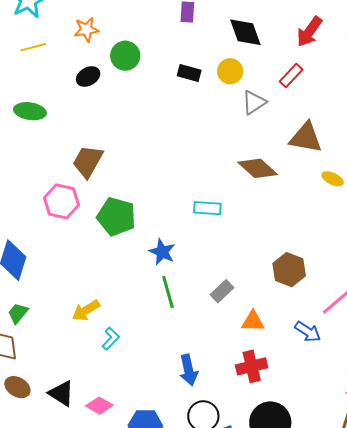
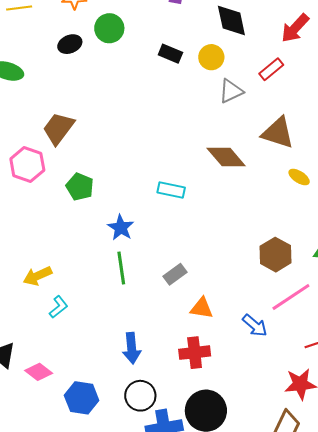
green pentagon: (116, 217) -> (80, 187), size x0.7
brown hexagon: (289, 270) -> (275, 255), moved

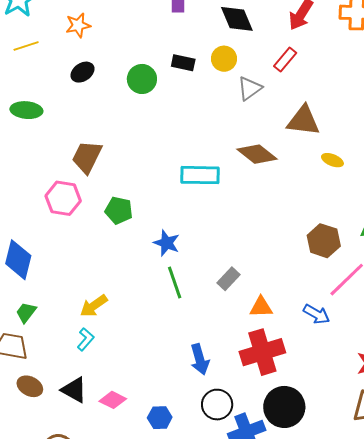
green circle: (109, 28) -> (142, 79), moved
cyan rectangle: (171, 190) -> (200, 175), moved, size x1.4
cyan L-shape: (58, 307) -> (85, 339), moved
red cross: (195, 353) -> (262, 352), size x1.4
blue hexagon: (82, 398) -> (160, 418), size x0.7

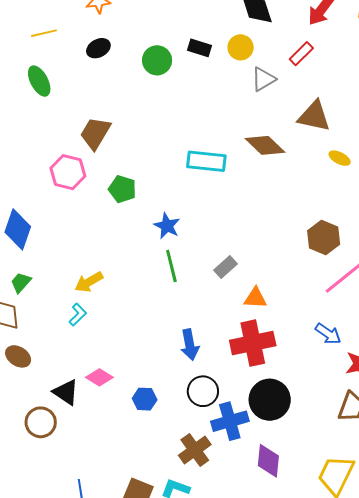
yellow line: (26, 46) -> (44, 33), moved
green ellipse: (26, 110) -> (39, 81), turned 52
blue arrow: (316, 314) -> (328, 334), moved
black triangle: (74, 390) -> (66, 392), moved

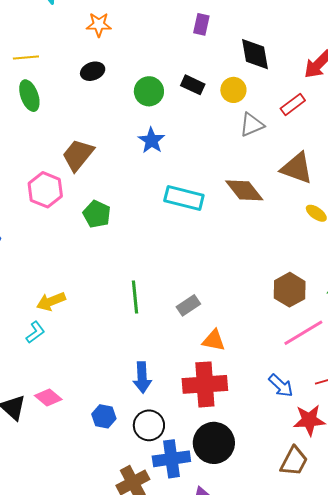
yellow line: (44, 33) -> (26, 57), moved
blue star: (167, 226) -> (151, 140), moved
blue hexagon: (145, 399) -> (104, 416), moved

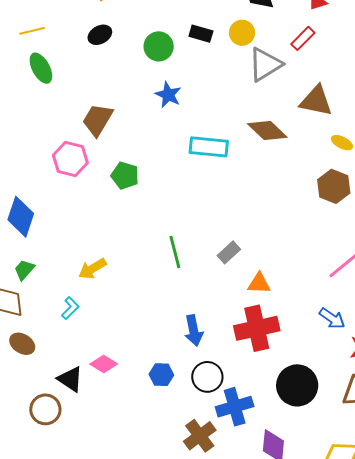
gray triangle: (252, 125) -> (265, 64), size x1.4
brown hexagon: (290, 290) -> (334, 186), moved
cyan L-shape: (35, 332) -> (70, 308), moved
black circle: (214, 443) -> (297, 385), moved

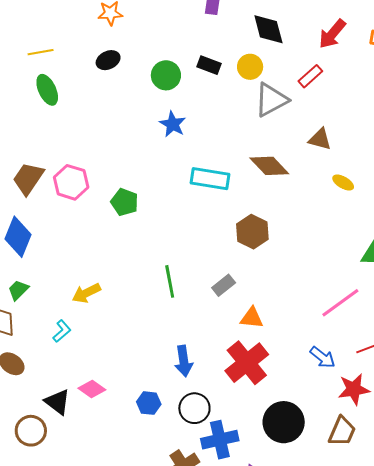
brown triangle: (316, 101) -> (320, 139), size x0.7
brown trapezoid: (98, 120) -> (28, 178), moved
brown hexagon: (334, 186) -> (252, 232), moved
red cross: (257, 328) -> (247, 363), turned -30

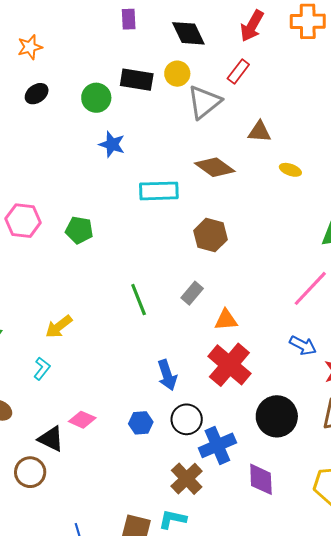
black rectangle: (209, 65) -> (137, 80), size x1.4

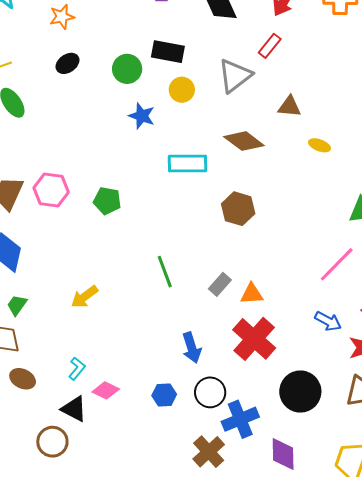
yellow circle: (177, 74) -> (182, 90), moved
gray rectangle: (192, 293) -> (220, 284), moved
cyan L-shape: (42, 368) -> (77, 369), moved

